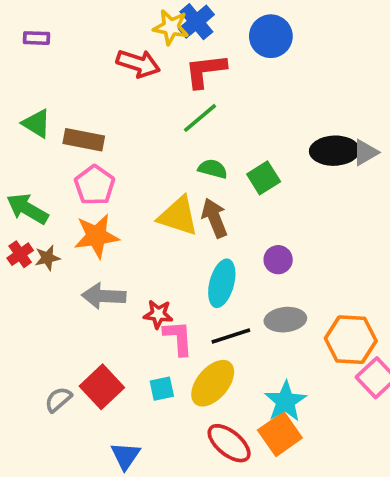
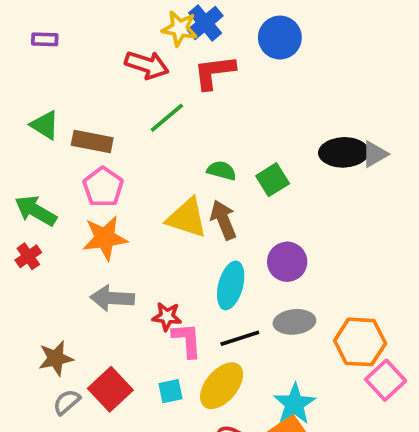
green line: (200, 118) -> (167, 118), moved
brown star: (47, 258) -> (56, 358), moved, size x1.4
purple circle: (278, 260) -> (287, 262), size x1.4

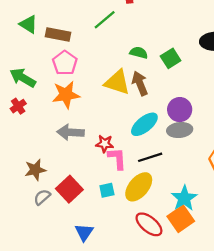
cyan ellipse: (231, 285) -> (144, 124), turned 36
gray ellipse: (294, 322) -> (180, 130), moved

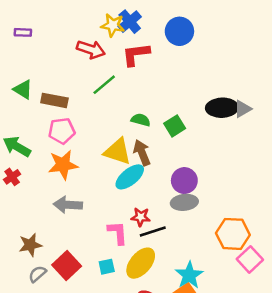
pink pentagon: (65, 63) -> (62, 131), turned 30
cyan ellipse: (144, 124) -> (130, 177), moved
red star: (105, 144) -> (141, 217), moved

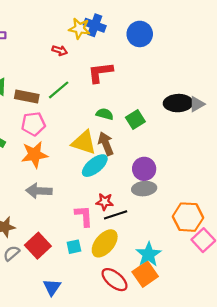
blue cross: (130, 22) -> (95, 25), turned -30
red arrow: (91, 49) -> (60, 50), size x0.6
red L-shape: (136, 54) -> (100, 72), moved
green line: (104, 85) -> (59, 90), moved

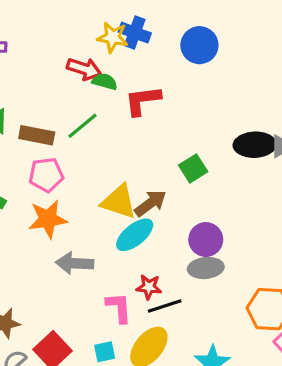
red arrow: (60, 50) -> (84, 69), size x1.5
green semicircle: (105, 114) -> (105, 82), moved
brown arrow: (106, 144) -> (150, 203), turned 75
gray arrow: (39, 191) -> (75, 263), moved

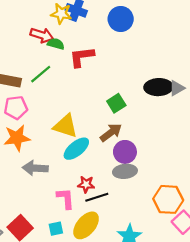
brown arrow: (150, 203) -> (111, 132), moved

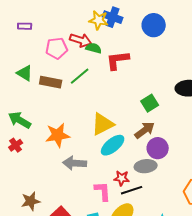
pink pentagon: (16, 108) -> (57, 48), moved
yellow triangle: (66, 126) -> (103, 124), turned -45
gray ellipse: (125, 171) -> (146, 166), moved

